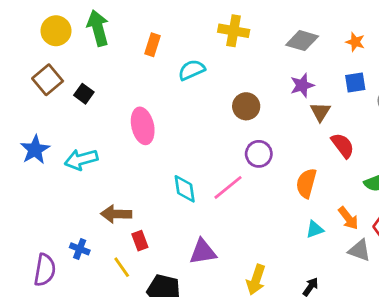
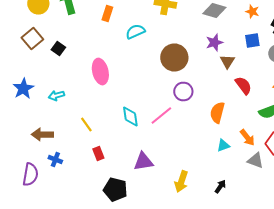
brown circle: (246, 106) -> (174, 58), size x1.4
cyan arrow: (81, 159) -> (56, 96), size x0.7
brown arrow: (116, 214) -> (42, 134), moved
yellow line: (122, 267) -> (86, 124), moved

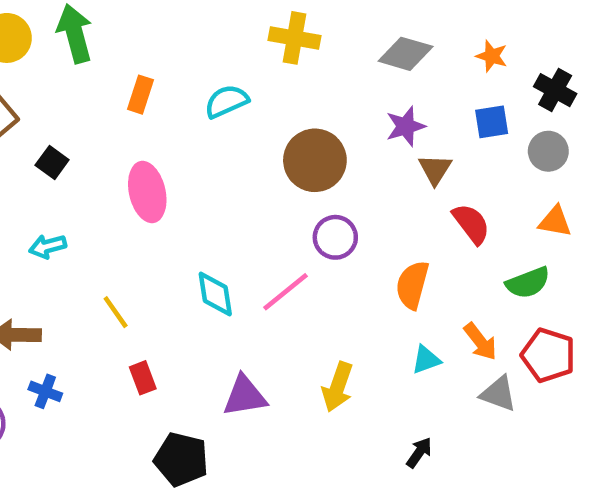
orange rectangle: (107, 14) -> (140, 95), moved
black square: (58, 48) -> (52, 163), moved
yellow arrow: (181, 182) -> (338, 387), moved

